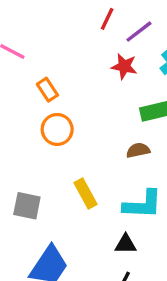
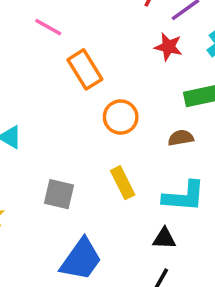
orange rectangle: (47, 90) -> (85, 69), size x1.5
orange circle: (57, 129) -> (121, 117), moved

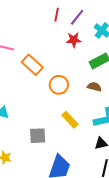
brown semicircle: (181, 138) -> (94, 87), turned 40

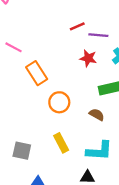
red line: (57, 15) -> (77, 26), turned 40
purple line: (77, 17) -> (98, 35), turned 42

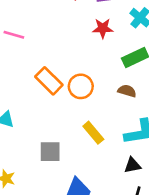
orange rectangle: (37, 73) -> (49, 81), moved

